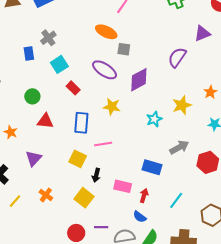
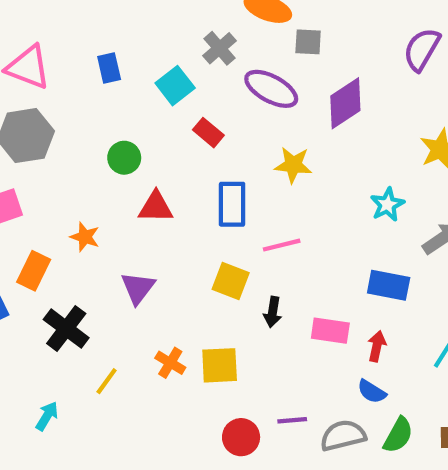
gray cross: (48, 38) -> (219, 48), moved
cyan star: (154, 119) -> (387, 205), moved
yellow square: (84, 198) -> (220, 365), moved, turned -36

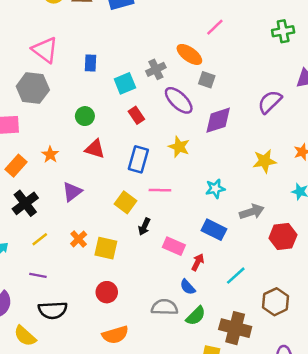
cyan star: (387, 205) -> (215, 189), moved
purple line: (292, 420) -> (38, 275), moved

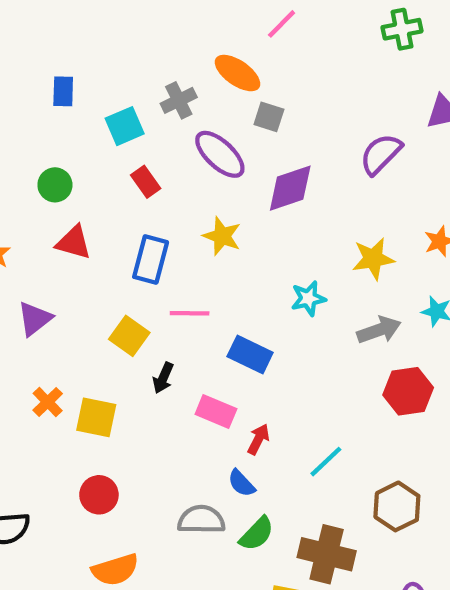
cyan star: (215, 189) -> (308, 298), moved
gray arrow: (252, 212) -> (379, 330), moved
blue rectangle: (214, 230) -> (250, 354), moved

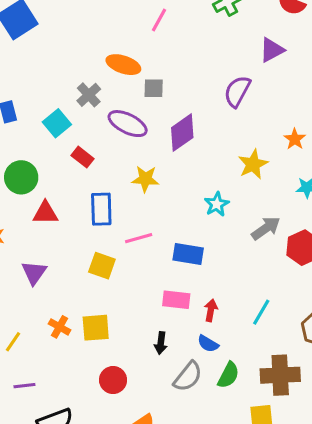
pink line: (282, 24) -> (159, 20), moved
green circle: (55, 185) -> (21, 177), size x1.4
gray arrow: (379, 330) -> (266, 228), moved
black arrow: (163, 378) -> (161, 343), moved
gray semicircle: (201, 520) -> (188, 377), turned 144

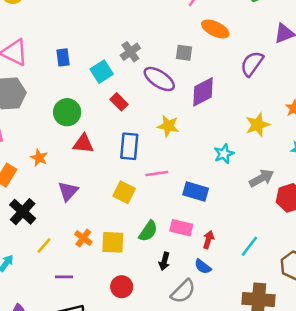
orange ellipse: (123, 65) -> (215, 29), moved
green semicircle: (228, 375) -> (148, 231), moved
purple line: (24, 386) -> (64, 277), moved

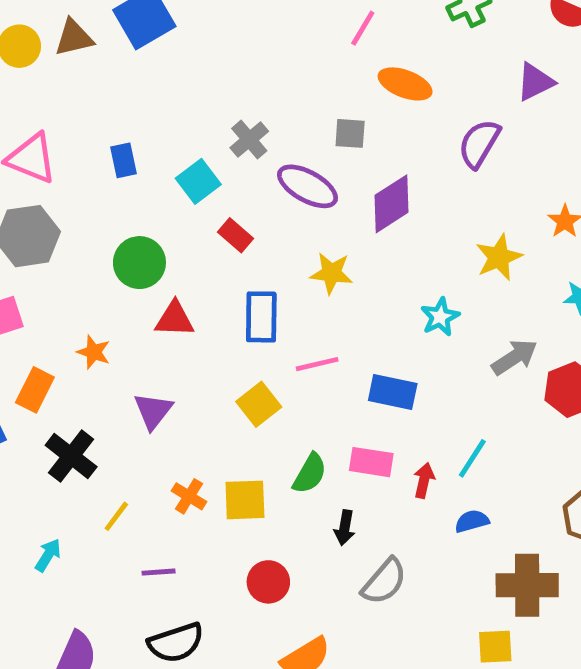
yellow square: (124, 192) -> (259, 404), turned 30
cyan line: (249, 246) -> (472, 458), moved
blue semicircle: (203, 267) -> (472, 521), moved, turned 132

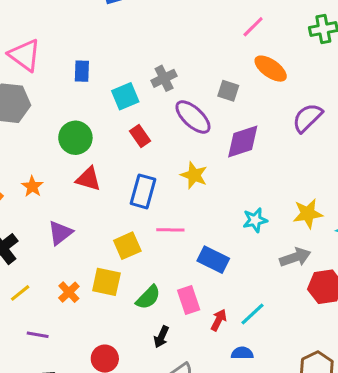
yellow star: (499, 257) -> (308, 214), moved
pink rectangle: (371, 462) -> (189, 300), turned 48
yellow square: (245, 500) -> (106, 282), moved

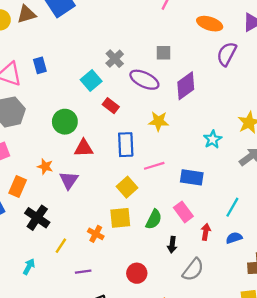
orange ellipse: (271, 69) -> (210, 24), moved
blue rectangle: (82, 71) -> (40, 65), moved
purple triangle: (60, 233) -> (69, 180), moved
red arrow: (219, 320) -> (206, 232), moved

